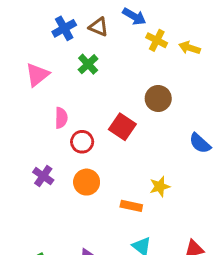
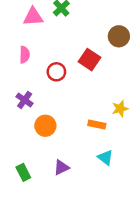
pink triangle: (37, 75) -> (33, 17), moved, turned 35
pink semicircle: (61, 118) -> (25, 55), moved
orange circle: (87, 182) -> (45, 126), moved

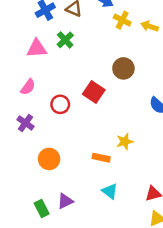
pink semicircle: (25, 55) -> (28, 87), turned 35
purple cross: (25, 100) -> (25, 123), moved
green rectangle: (23, 172) -> (42, 209), moved

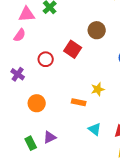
pink semicircle: (28, 87) -> (20, 35), moved
cyan triangle: (110, 191) -> (95, 129), moved

